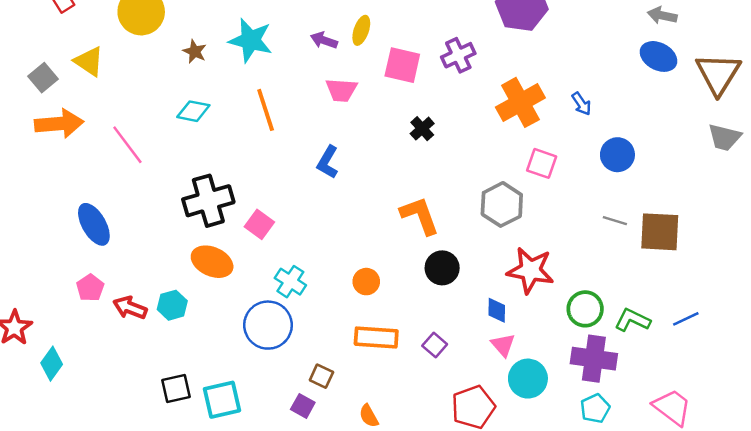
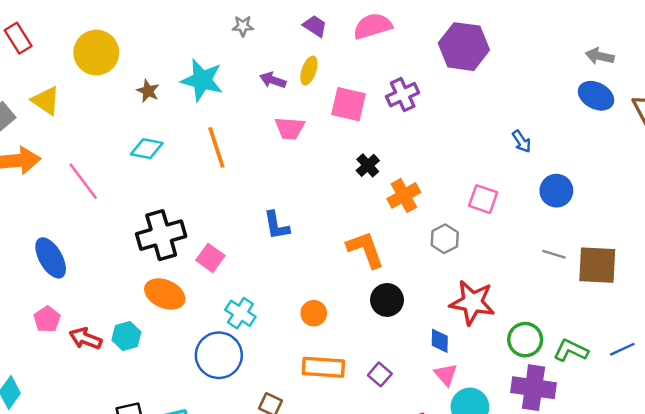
orange cross: (520, 102) -> (404, 195), moved, size x0.7
blue L-shape: (328, 162) -> (276, 226), moved, turned -40
gray hexagon: (502, 204) -> (445, 239), size x0.7

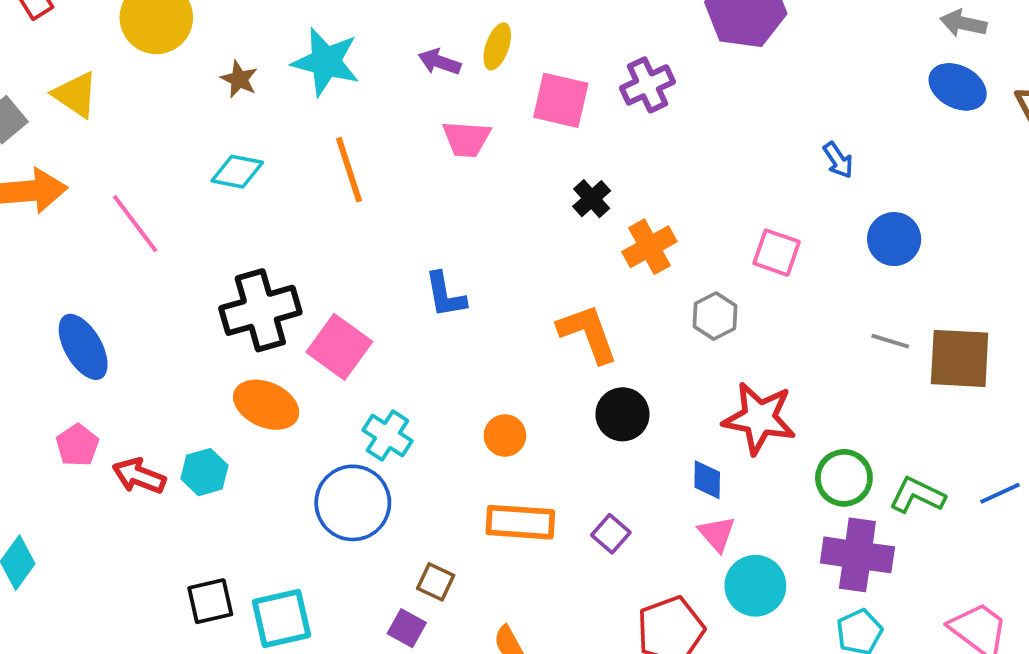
pink square: (210, 258) -> (339, 347), size x1.4

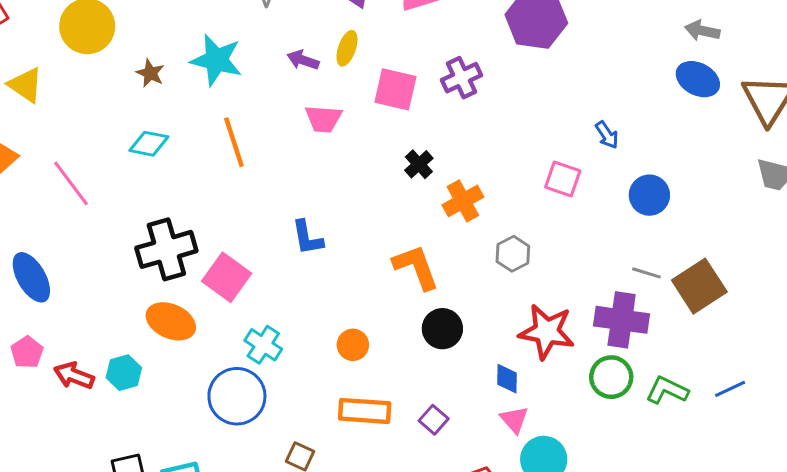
pink square: (777, 253) -> (563, 179), moved
brown square: (960, 358) -> (699, 286), turned -36
purple cross: (857, 555) -> (622, 320), moved

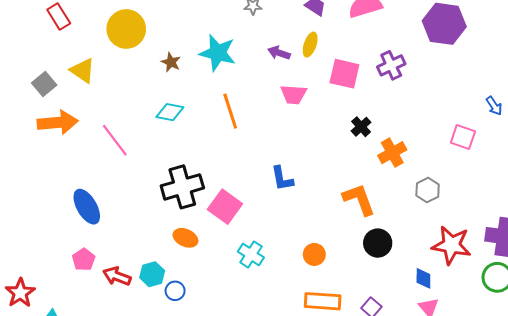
orange ellipse: (171, 321) -> (185, 238), size x0.7
blue circle: (237, 396) -> (175, 291), moved, size x0.5

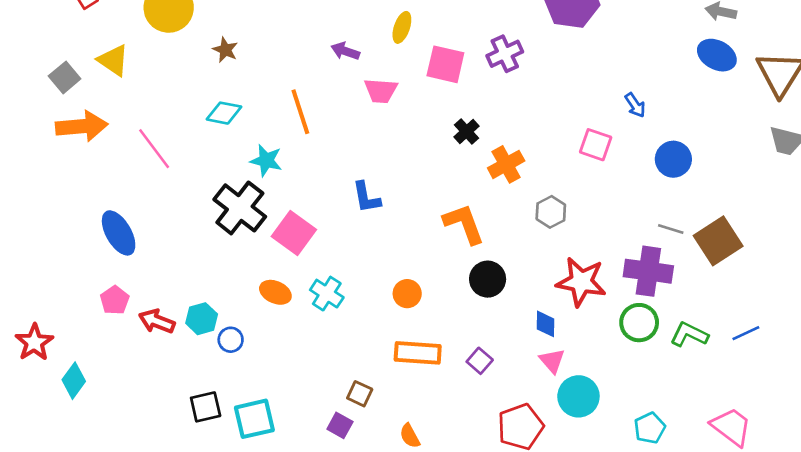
cyan star: (218, 53) -> (266, 160), moved, size x0.7
purple arrow: (279, 53) -> (345, 51), moved
black cross: (182, 187) -> (240, 208), turned -36
orange ellipse: (185, 238) -> (275, 292), moved

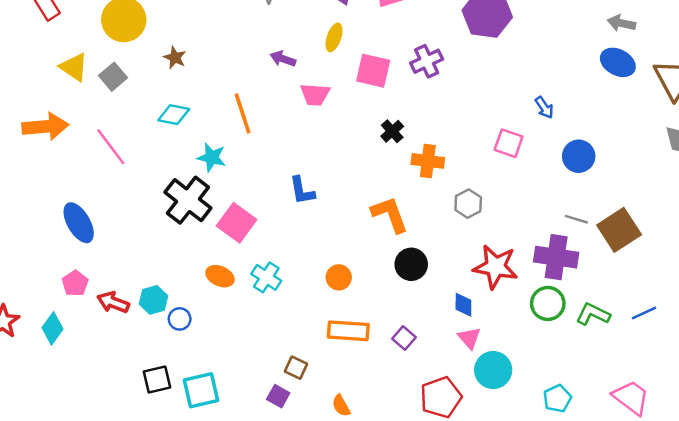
gray square: (65, 77) -> (113, 77), moved
orange cross: (506, 164) -> (428, 161), turned 36
cyan diamond: (74, 381) -> (53, 328), moved

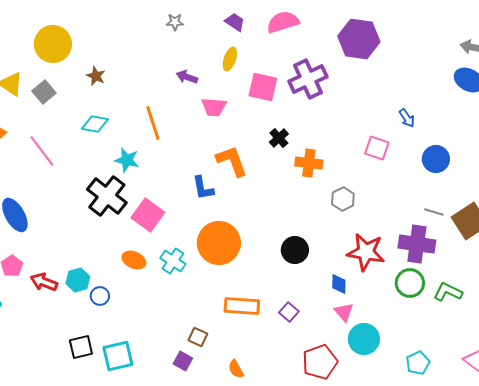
purple cross: (427, 61) -> (308, 79), size x1.4
orange L-shape: (390, 214) -> (232, 161), moved
orange circle: (339, 277) -> (219, 243), moved, size x2.0

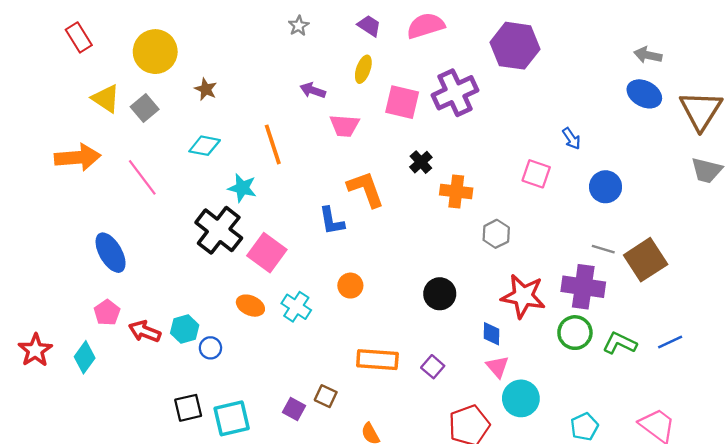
gray star: (175, 22) -> (299, 26), turned -30
orange circle: (219, 243) -> (350, 286), size x0.5
purple square: (183, 361) -> (294, 409), moved

